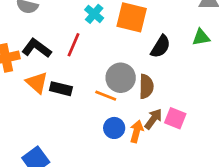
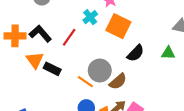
brown semicircle: (146, 86) -> (118, 81), turned 36

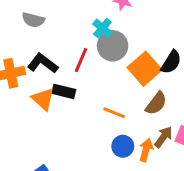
orange square: (118, 26) -> (145, 69), moved, turned 35
black rectangle: (52, 69) -> (64, 91), moved
gray circle: (100, 70) -> (113, 46), moved

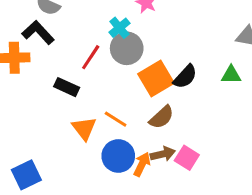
black L-shape: (43, 63) -> (38, 32), moved
orange triangle: (43, 99) -> (84, 128), moved
brown arrow: (163, 137) -> (163, 154), turned 30
blue circle: (123, 146) -> (118, 156), size x1.4

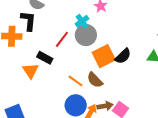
black L-shape: (38, 32) -> (28, 21), turned 45
brown semicircle: (162, 117) -> (95, 80), moved, turned 84
orange triangle: (84, 128) -> (31, 71), moved

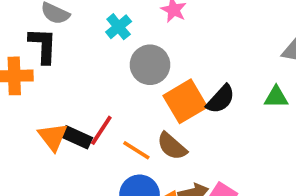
cyan cross: (82, 21) -> (119, 27), moved
red line: (62, 39) -> (101, 130), moved
black rectangle: (45, 58) -> (77, 137), moved

